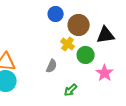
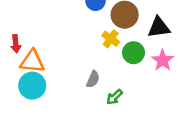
gray semicircle: (52, 66) -> (93, 79), moved
pink star: (105, 73) -> (163, 60), moved

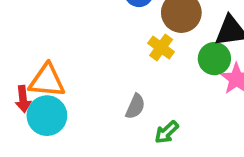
red arrow: (16, 44) -> (23, 99), moved
green circle: (133, 53) -> (214, 59), moved

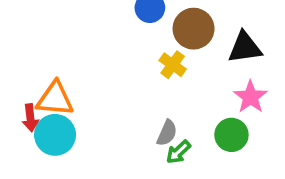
green circle: (214, 59) -> (231, 135), moved
gray semicircle: (135, 106) -> (167, 133), moved

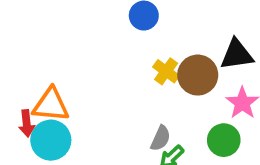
brown circle: (194, 29) -> (198, 75), moved

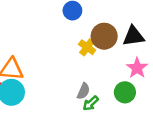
brown circle: (198, 75) -> (104, 36), moved

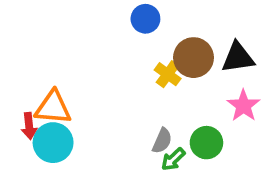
green circle: (125, 92) -> (206, 143), moved

